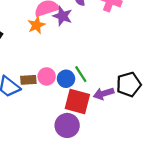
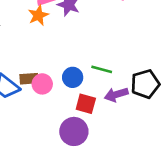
green line: (81, 74) -> (102, 69), moved, turned -42
pink circle: (47, 76) -> (42, 84), moved
red square: (77, 102) -> (86, 104), size x0.7

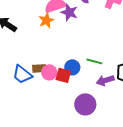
red square: (86, 104) -> (63, 75), moved
purple circle: (74, 131) -> (85, 104), moved

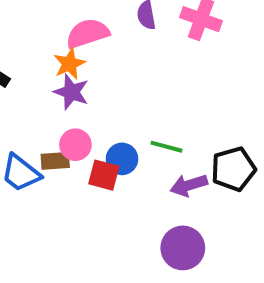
purple star: (69, 12) -> (71, 92), moved
pink circle: (49, 72) -> (75, 145), moved
purple circle: (85, 104) -> (183, 248), moved

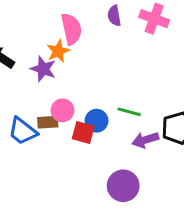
pink semicircle: (88, 33) -> (71, 29), turned 96
purple star: (71, 92) -> (43, 69), moved
purple circle: (183, 248) -> (123, 186), moved

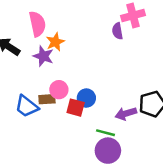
purple semicircle: (114, 16) -> (117, 31), moved
pink cross: (154, 19) -> (133, 16), turned -35
pink semicircle: (71, 29) -> (37, 24), moved
green line: (129, 112) -> (105, 133), moved

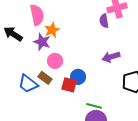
pink circle: (59, 90) -> (55, 61), moved
brown rectangle: (47, 99) -> (45, 78), turned 40
purple arrow: (126, 114) -> (111, 57), moved

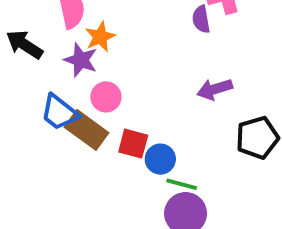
blue circle: (78, 77) -> (160, 159), moved
brown rectangle: (45, 78) -> (87, 130), size x1.5
blue trapezoid: (28, 84) -> (59, 112), moved

